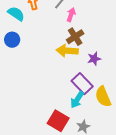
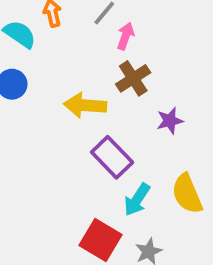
yellow arrow: (67, 51) -> (85, 105), moved
purple rectangle: (82, 84) -> (112, 157), moved

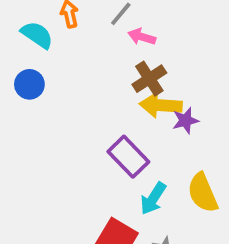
pink arrow: (125, 36) -> (142, 37), turned -92
yellow arrow: (85, 105) -> (161, 105), moved

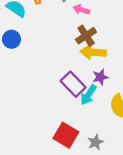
purple star: (186, 120) -> (100, 77), moved
cyan arrow: (153, 199) -> (88, 95), moved

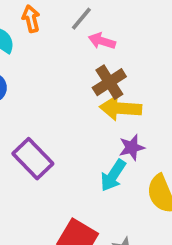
purple rectangle: (73, 84) -> (33, 159), moved

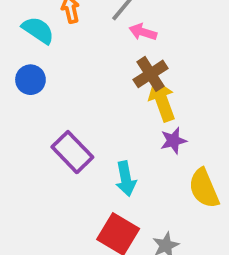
yellow arrow: (121, 108) -> (162, 101), turned 66
cyan arrow: (113, 175) -> (126, 179), moved, turned -44

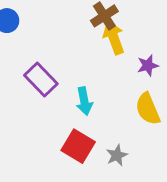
purple star: (173, 141) -> (148, 66), moved

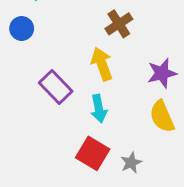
yellow arrow: (114, 38) -> (102, 64), moved
purple star: (148, 66) -> (162, 73), size x1.4

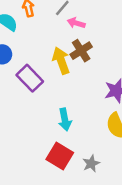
yellow arrow: (102, 64) -> (61, 61), moved
purple rectangle: (56, 87) -> (30, 78), moved

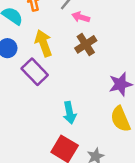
yellow arrow: (61, 61) -> (43, 43), moved

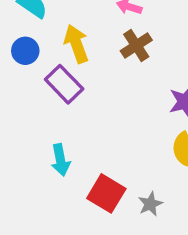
cyan arrow: (70, 113) -> (61, 160), moved

